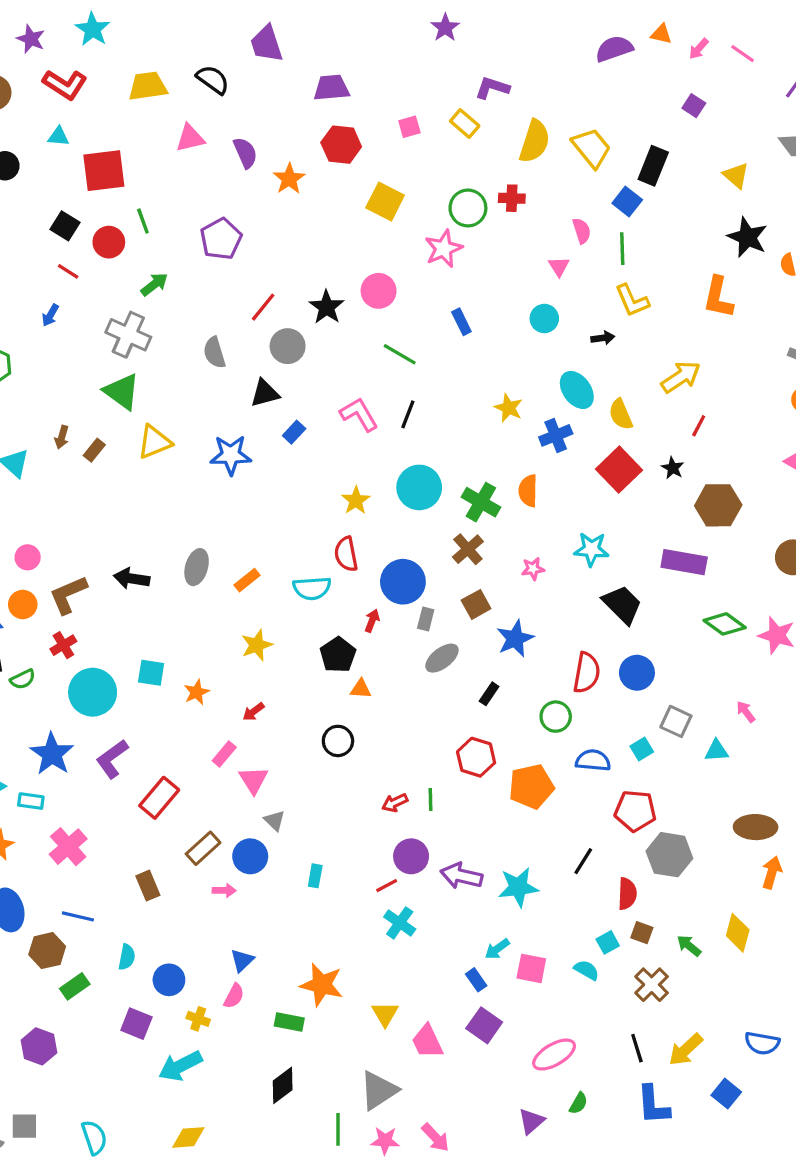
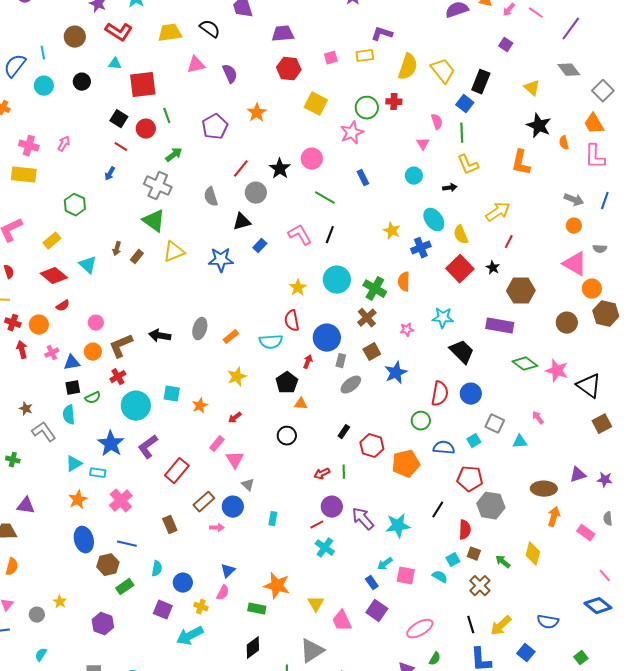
yellow rectangle: (465, 123) -> (365, 56), turned -48
orange star: (289, 179) -> (257, 113), moved
black rectangle: (489, 694) -> (344, 432), moved
purple arrow: (461, 876) -> (363, 519), turned 35

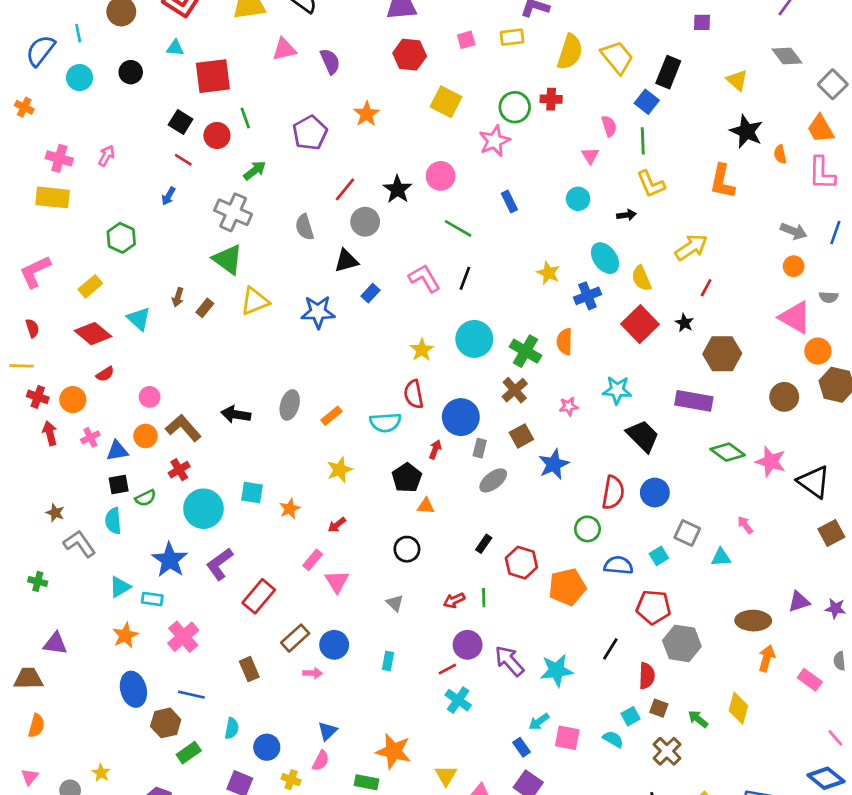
purple square: (506, 45) -> (702, 22), turned -32
brown L-shape: (121, 346) -> (183, 428), turned 72
gray triangle: (248, 485) -> (395, 603), moved

